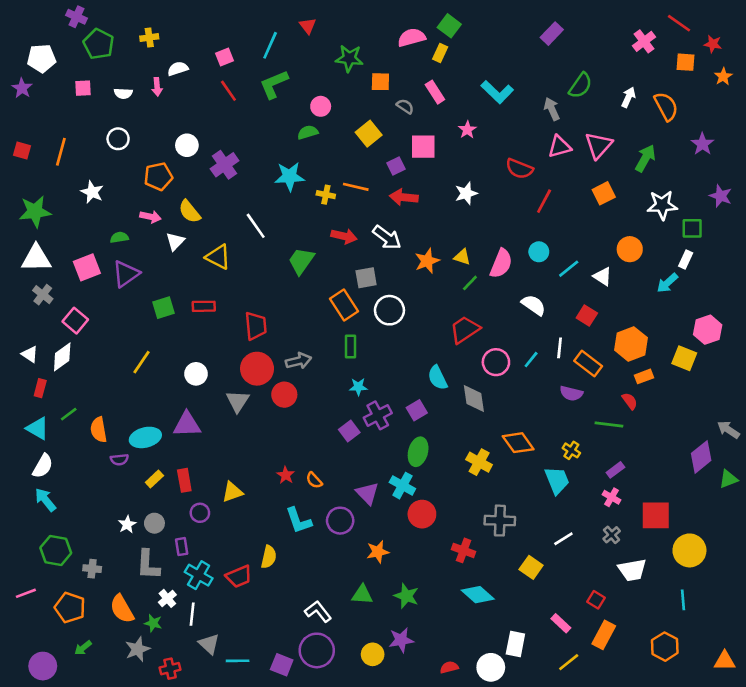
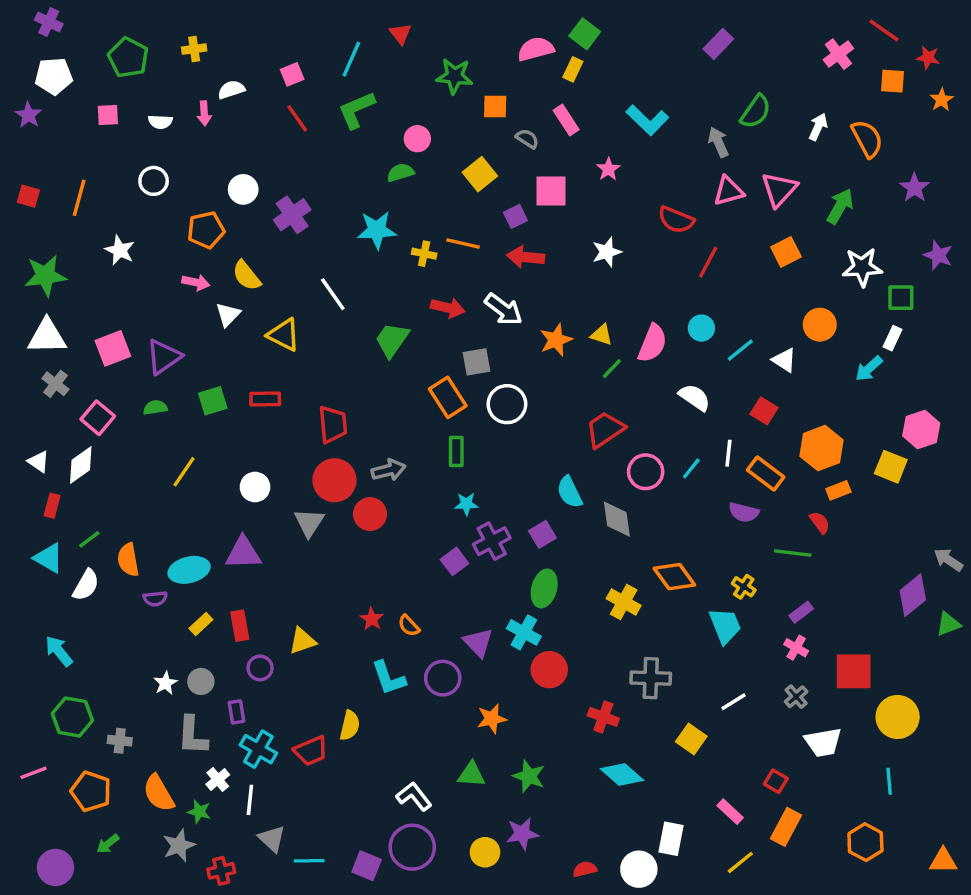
purple cross: (77, 17) -> (49, 22), moved
green semicircle: (119, 237) -> (155, 408), moved
white semicircle: (43, 466) -> (86, 585), moved

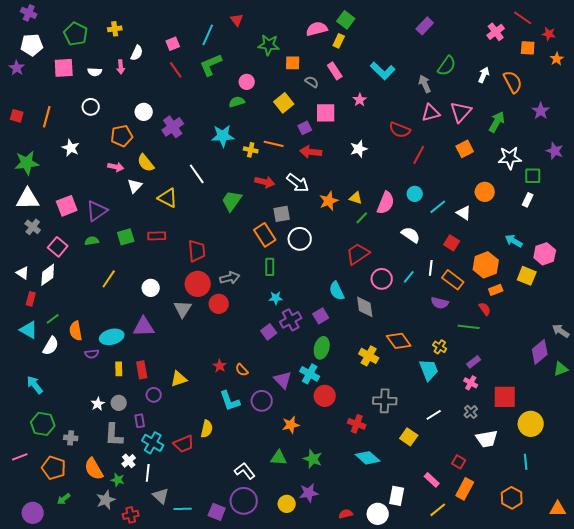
white semicircle: (231, 90) -> (137, 53), turned 133
pink square: (108, 115) -> (64, 68), size x1.5
cyan arrow: (869, 369) -> (514, 241), moved, turned 72
yellow rectangle: (201, 624) -> (119, 369), turned -48

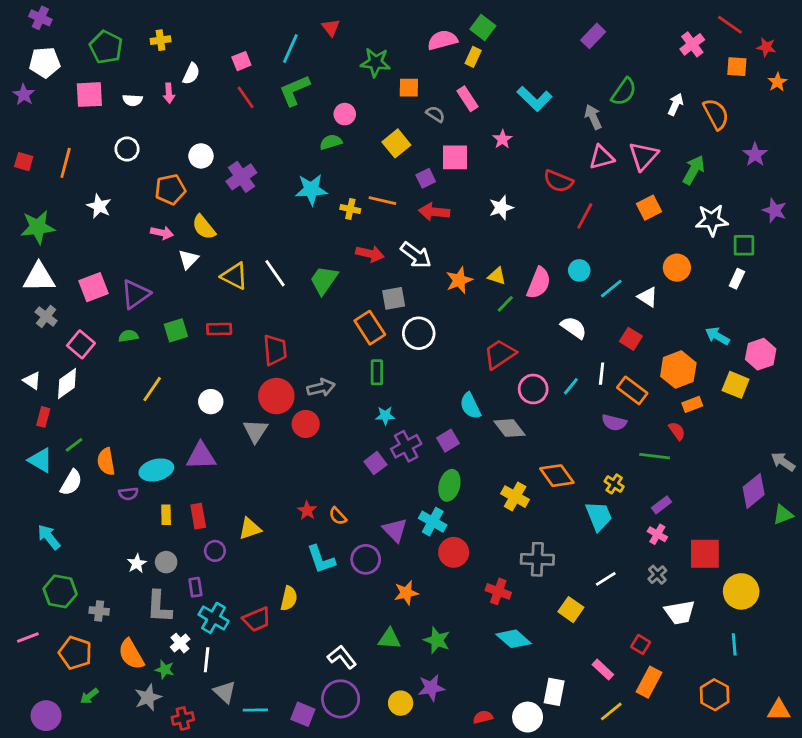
white line: (197, 174) -> (275, 273), moved
gray diamond: (365, 307) -> (509, 428), turned -30

